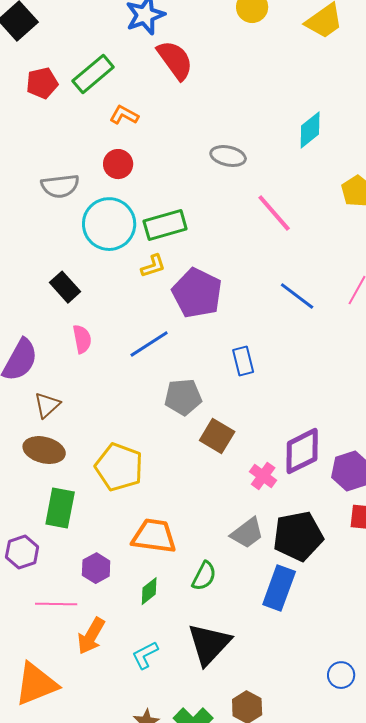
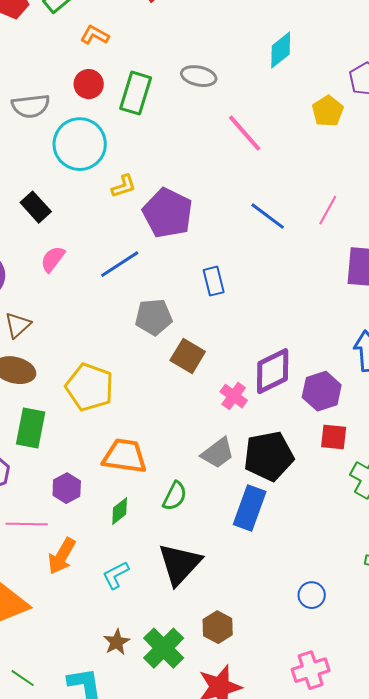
green rectangle: (165, 225) -> (136, 93), moved, turned -57
pink semicircle: (82, 339) -> (53, 259), turned -132

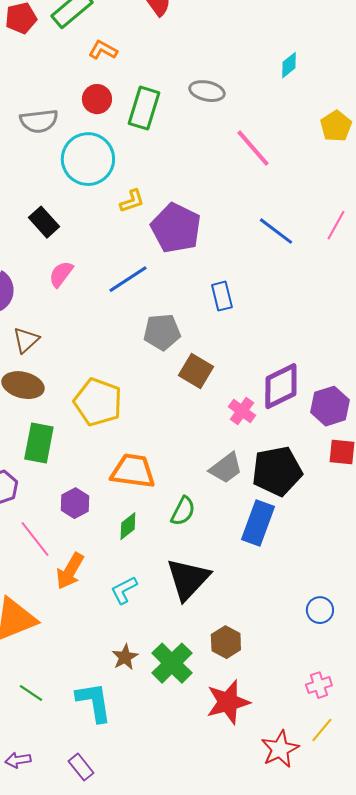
cyan diamond: (281, 50) -> (289, 65), size x0.7
pink line: (27, 524) -> (35, 539), turned 51
pink cross: (311, 670) -> (319, 685), size x0.7

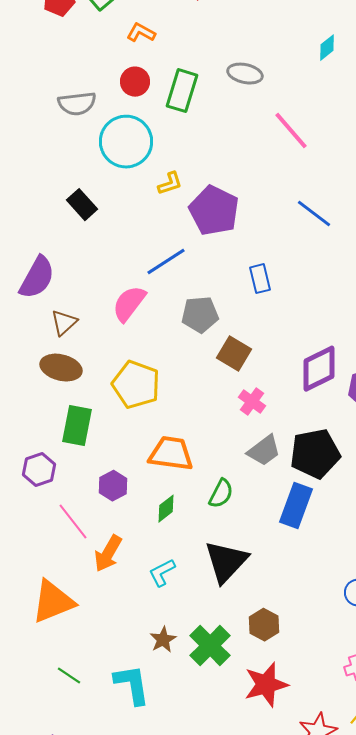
pink semicircle: (61, 274) -> (129, 304), moved, size x1.4
pink cross: (242, 411) -> (252, 402), moved

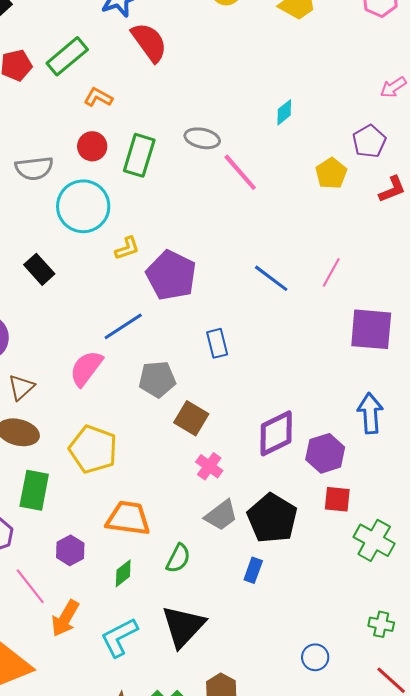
pink line: (291, 131) -> (240, 172), moved
black pentagon: (315, 454) -> (272, 518), turned -30
blue rectangle: (296, 506) -> (253, 570), size x0.6
cyan L-shape: (162, 573) -> (119, 637), size x1.4

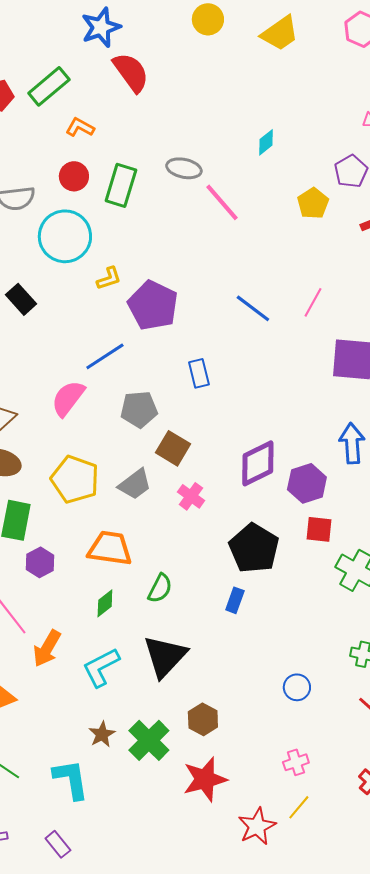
gray trapezoid: (221, 515) -> (135, 484), moved
purple hexagon: (70, 550) -> (40, 562), moved

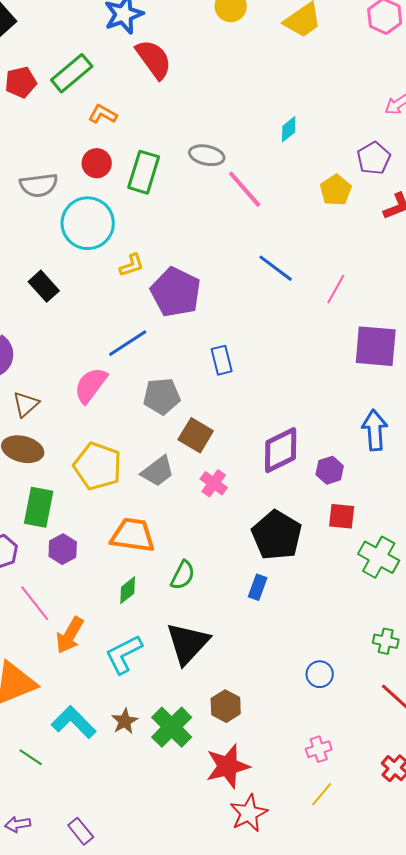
blue line: (253, 308) -> (276, 268), moved
purple hexagon: (307, 483) -> (330, 470), size x0.7
cyan L-shape: (71, 779) -> (74, 722), moved, turned -36
red star: (257, 826) -> (249, 813), moved

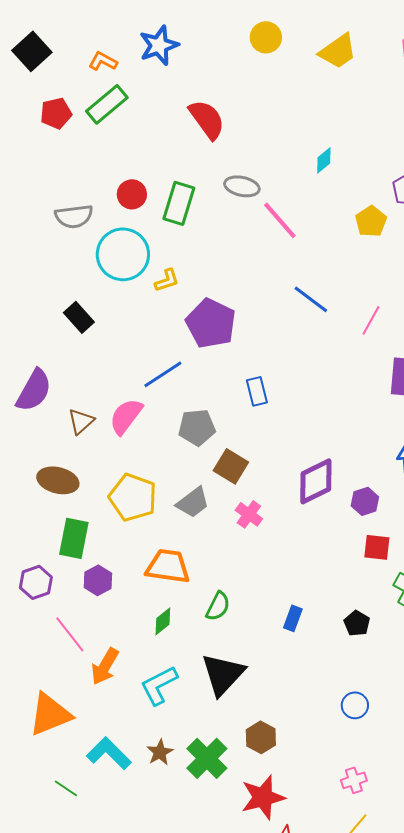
red semicircle: (154, 59) -> (207, 119), moved
orange L-shape: (103, 114) -> (103, 61), moved
yellow L-shape: (132, 265) -> (167, 280), moved
brown triangle: (26, 404) -> (81, 421), moved
black pentagon: (277, 535) -> (357, 623), moved, size x0.5

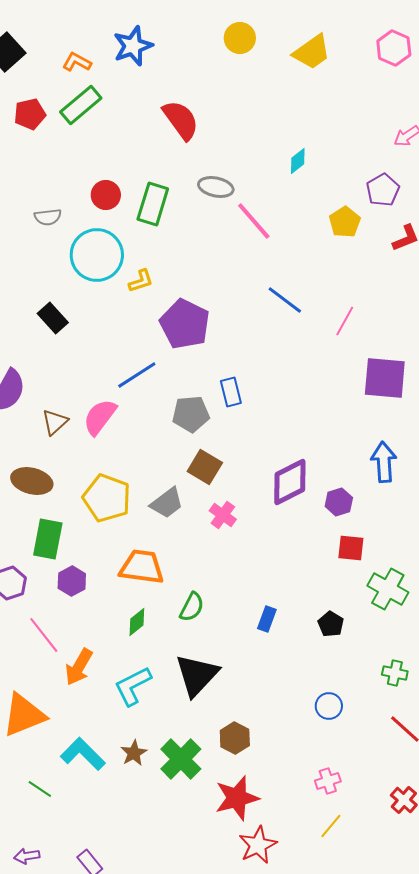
gray semicircle: (74, 216) -> (48, 217), size x0.7
gray pentagon: (197, 427) -> (191, 414), moved

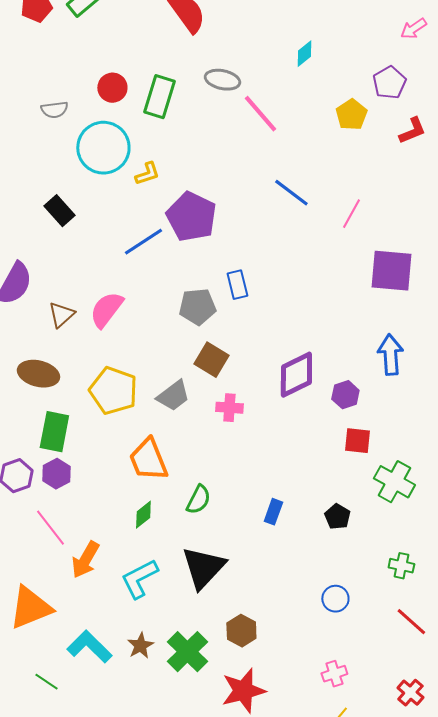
blue line: (137, 375) -> (143, 242), moved
pink cross: (223, 515) -> (229, 408), turned -32
orange trapezoid: (142, 567) -> (148, 460), turned -120
purple hexagon: (72, 581) -> (56, 474), moved

